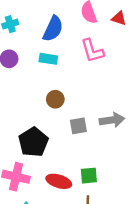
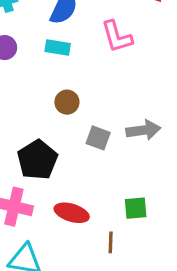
gray square: (78, 126) -> (98, 138), turned 30
green square: (89, 176) -> (136, 208), moved

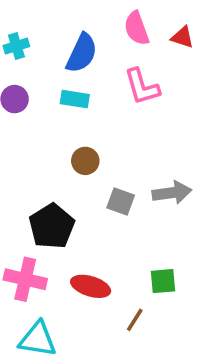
brown line: (111, 242) -> (135, 320), turned 30

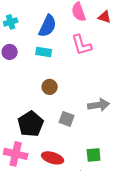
gray square: (121, 202) -> (67, 119), moved

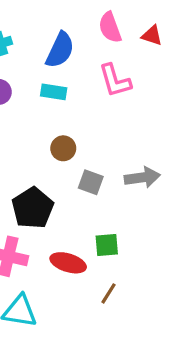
gray square: (67, 119) -> (91, 182), moved
green square: (94, 155) -> (107, 245), moved

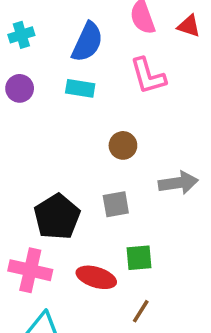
brown circle: (63, 148) -> (123, 145), moved
gray square: (91, 182) -> (116, 204), moved, turned -30

